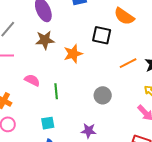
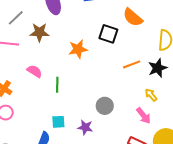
brown star: (45, 40) -> (39, 32), moved
gray circle: (103, 95) -> (105, 106), moved
cyan square: (48, 123) -> (58, 122), moved

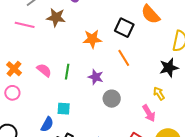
orange line: (132, 64) -> (124, 58), moved, turned 72
pink semicircle: (35, 71) -> (44, 70), moved
purple star: (85, 127) -> (96, 77), moved

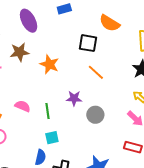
orange star: (92, 39) -> (49, 64), moved, turned -30
green line: (67, 72) -> (47, 111), moved

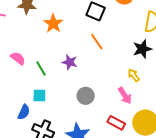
green line: (47, 111) -> (41, 69), turned -35
gray circle: (95, 115) -> (86, 96), moved

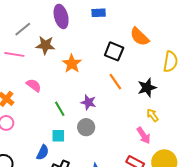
black star: (142, 49) -> (147, 88), moved
pink semicircle: (18, 58) -> (34, 85), moved
gray circle: (86, 96) -> (86, 127), moved

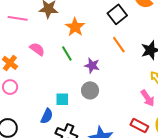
black square: (114, 51) -> (117, 14), turned 30
green line: (60, 109) -> (67, 53), moved

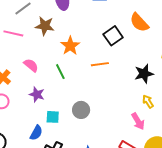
orange line: (119, 45) -> (100, 64), moved, turned -66
purple star: (92, 66) -> (37, 94), moved

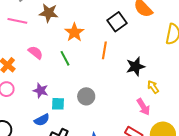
orange line: (100, 64) -> (104, 50), turned -72
black star: (144, 74) -> (135, 67), moved
purple star: (37, 94) -> (41, 90), moved
blue semicircle: (36, 133) -> (42, 120), turned 35

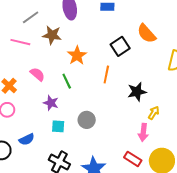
yellow arrow: (153, 87) -> (154, 113), turned 64
purple star: (41, 90) -> (51, 103), moved
pink arrow: (143, 107) -> (143, 132), turned 36
blue semicircle: (42, 120) -> (27, 139), moved

